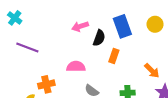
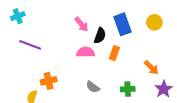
cyan cross: (15, 18) -> (18, 16), turned 32
pink arrow: (80, 26) -> (81, 24), turned -112
pink semicircle: (76, 66) -> (86, 52), moved

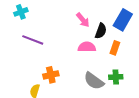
blue rectangle: (123, 24) -> (123, 20), turned 50
gray semicircle: (93, 87) -> (94, 81), size x1.5
green cross: (128, 89) -> (116, 77), moved

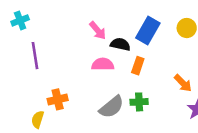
black semicircle: (101, 31) -> (120, 44), turned -98
purple line: (33, 40) -> (35, 56), turned 60
gray semicircle: (94, 81) -> (112, 107), turned -75

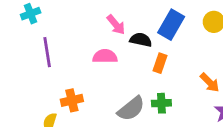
pink semicircle: (103, 64) -> (105, 56), moved

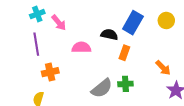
cyan cross: (31, 14) -> (37, 14), moved
pink arrow: (116, 25) -> (59, 23), moved
orange cross: (72, 100) -> (50, 72), moved

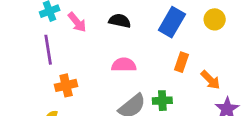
black semicircle: (109, 34) -> (120, 21), moved
pink semicircle: (81, 47) -> (124, 65), moved
orange rectangle: (124, 53) -> (182, 62), moved

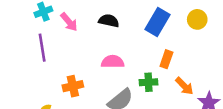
orange arrow: (210, 80) -> (184, 86), moved
orange cross: (66, 85) -> (73, 86), moved
green cross: (162, 101) -> (149, 82), moved

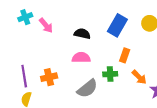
black semicircle: (109, 21) -> (82, 34), moved
purple line: (42, 48) -> (24, 76), moved

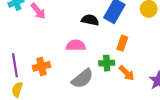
black semicircle: (82, 34) -> (90, 20), moved
orange arrow: (139, 77) -> (127, 73), moved

